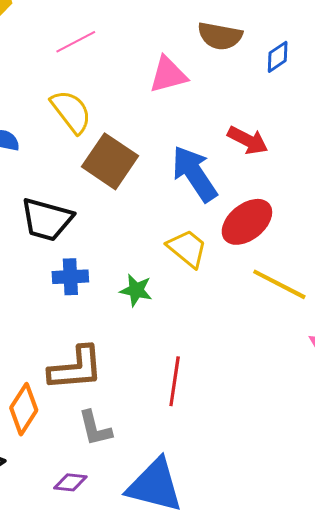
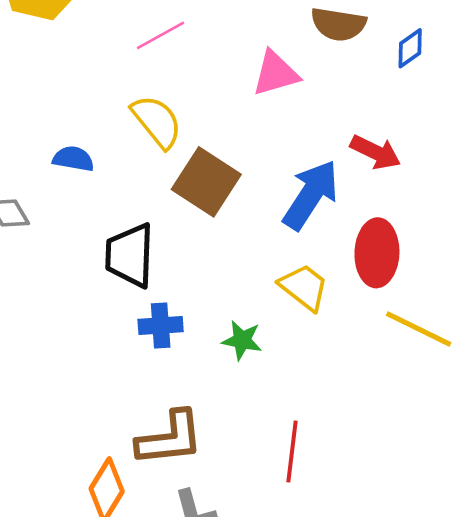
blue arrow: (194, 174) -> (311, 195), turned 68
black trapezoid: (47, 219) -> (130, 255), turned 78
red ellipse: (247, 222) -> (377, 253), turned -48

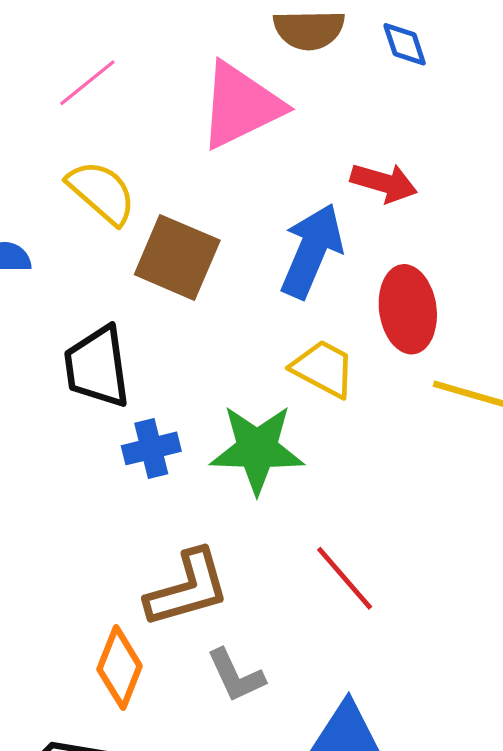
blue diamond: (410, 48) -> (405, 44), turned -63
pink triangle: (276, 73) -> (241, 105), size x1.5
green star: (242, 340) -> (257, 449), size x1.8
red line: (292, 452) -> (345, 578), turned -38

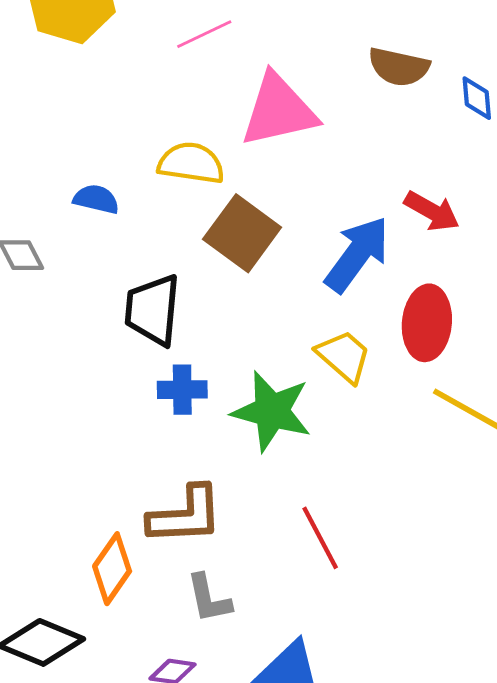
pink line: (87, 83) -> (204, 34), moved
pink triangle: (241, 105) -> (279, 110), moved
yellow semicircle: (102, 192) -> (191, 163), turned -46

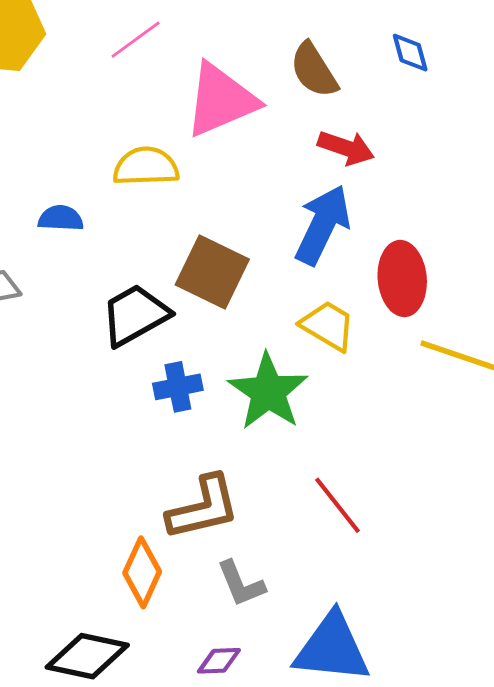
brown semicircle: (399, 67) -> (314, 70), moved, turned 56
red arrow: (432, 211) -> (346, 148), moved
brown square: (242, 233) -> (212, 272), moved
black trapezoid: (153, 310) -> (135, 315), turned 66
green star: (272, 411) -> (268, 392), turned 30

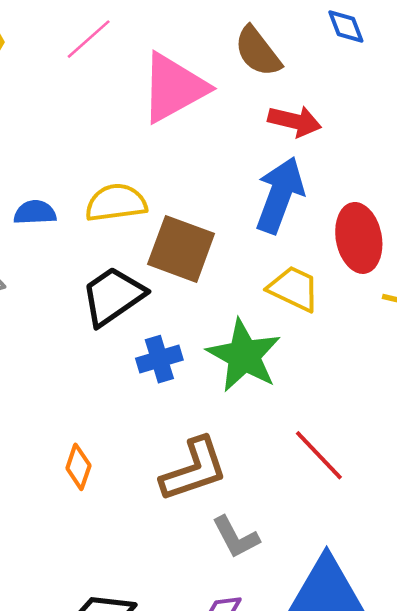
yellow semicircle: (146, 167) -> (116, 203), moved
orange diamond: (142, 572) -> (78, 467), moved, size x0.7

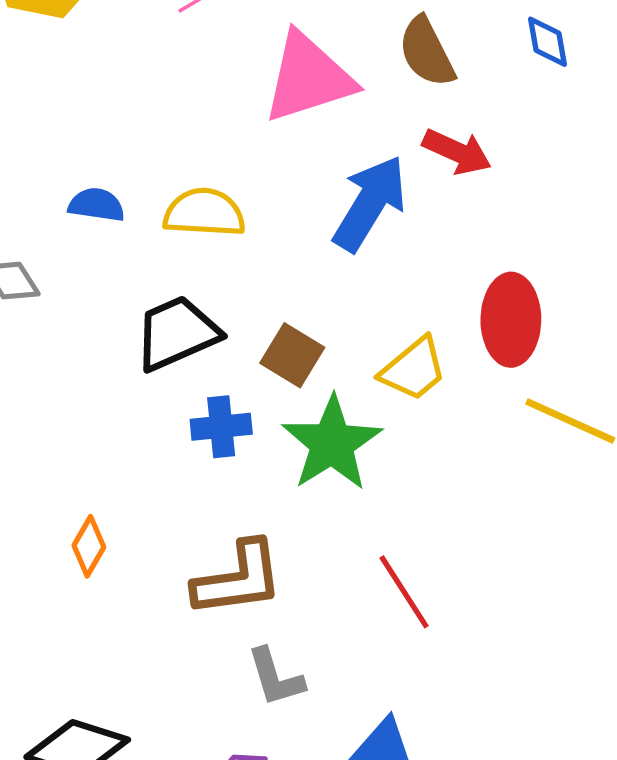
blue arrow: (280, 195) -> (370, 203), moved
brown square: (181, 249) -> (292, 355), moved, size x0.7
yellow trapezoid: (294, 289) -> (414, 369), turned 104

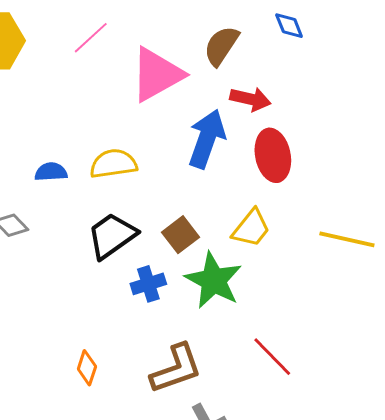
brown semicircle: (427, 52) -> (221, 46), turned 72
red ellipse: (511, 320) -> (273, 155), moved
brown square: (292, 355) -> (180, 235), turned 33

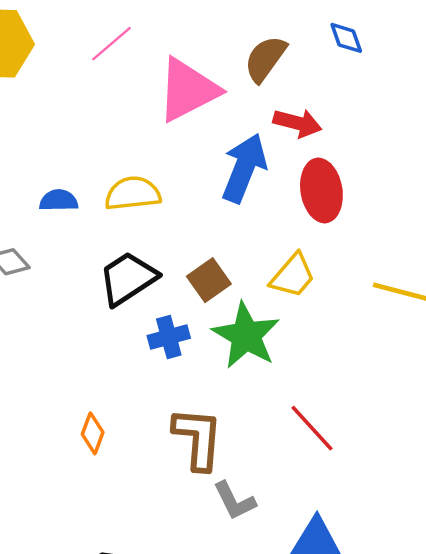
brown L-shape: (176, 369) -> (198, 438), turned -68

